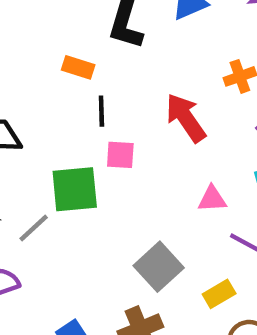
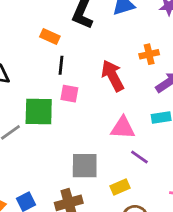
pink triangle: (212, 199) -> (123, 128), size x1.4
gray square: (159, 267) -> (85, 166), turned 36

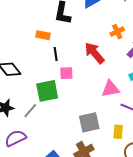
yellow rectangle: (120, 187) -> (118, 132), turned -48

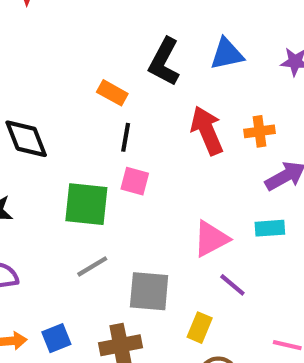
red arrow: (94, 53) -> (207, 131), moved
pink triangle: (110, 89) -> (211, 239), turned -36
gray line: (30, 111) -> (92, 266), moved

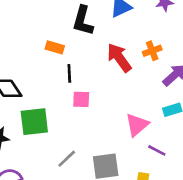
green square: (86, 204) -> (34, 122), moved

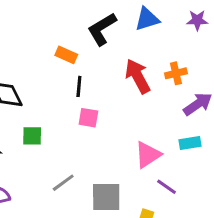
black L-shape: (83, 21) -> (102, 29), turned 36
green square: (34, 122) -> (32, 136), size x0.6

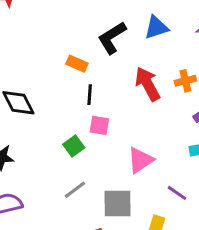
green square: (32, 136) -> (74, 146), moved, turned -36
pink triangle: (148, 155) -> (140, 160), moved

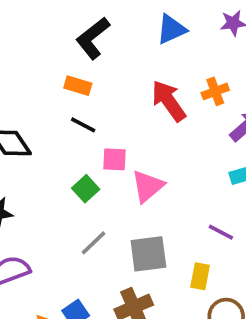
black L-shape: (112, 38) -> (93, 38), moved
black line: (90, 95) -> (83, 125), moved, turned -60
pink triangle: (140, 160) -> (148, 186), moved

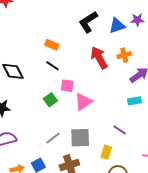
blue triangle: (171, 29) -> (117, 26), moved
black L-shape: (93, 38) -> (88, 22), moved
gray line: (94, 243) -> (53, 138), moved

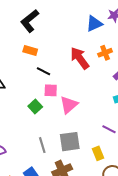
black L-shape: (88, 22) -> (30, 21), moved
black line: (52, 66) -> (44, 71), moved
gray line: (53, 138) -> (42, 145), turned -63
yellow rectangle: (106, 152) -> (98, 153), turned -32

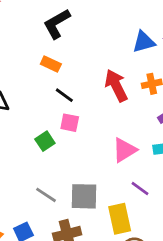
pink triangle: (69, 105) -> (125, 150), moved
gray line: (42, 145) -> (46, 195), turned -49
yellow rectangle: (98, 153) -> (120, 219), size x1.5

